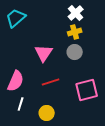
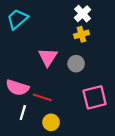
gray circle: (75, 52) -> (76, 64), moved
pink semicircle: (16, 81) -> (17, 88), turned 85
red line: (51, 82) -> (42, 97), moved, turned 36

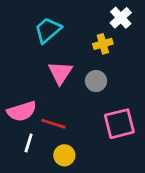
white cross: (83, 14) -> (121, 18), moved
cyan trapezoid: (17, 19) -> (48, 30), moved
pink semicircle: (17, 88) -> (22, 111), turned -35

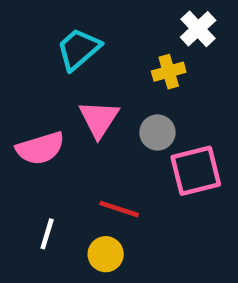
pink semicircle: (22, 111) -> (40, 148), moved
red line: (53, 124) -> (119, 209), moved
pink square: (119, 124) -> (196, 171), moved

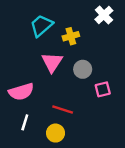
yellow cross: (169, 72) -> (71, 36), moved
pink semicircle: (40, 148) -> (21, 92), moved
pink square: (196, 171) -> (103, 89), size x0.6

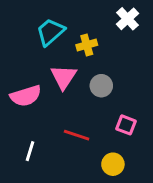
pink square: (103, 89) -> (126, 125), moved, turned 35
pink semicircle: (21, 92) -> (26, 96), moved
yellow circle: (55, 133) -> (113, 164), moved

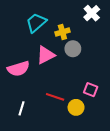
pink triangle: (64, 77) -> (46, 55), turned 30
gray circle: (101, 86) -> (73, 49), moved
yellow circle: (113, 164) -> (76, 107), moved

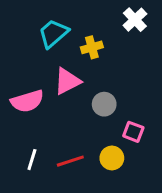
gray circle: (73, 49) -> (104, 104), moved
red line: (55, 97) -> (70, 161), moved, turned -36

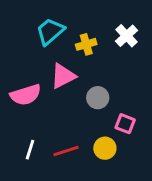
white cross: (135, 20) -> (127, 36), moved

